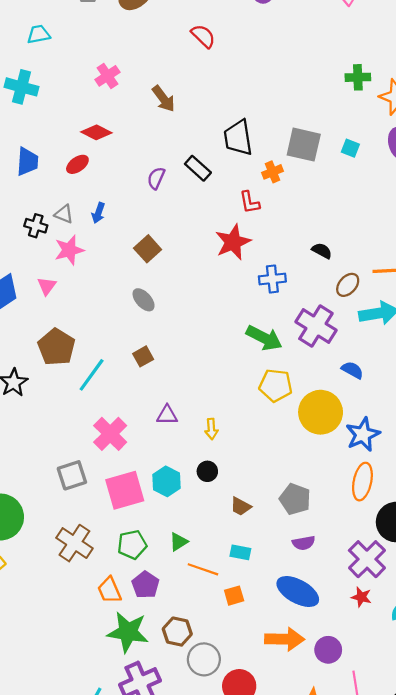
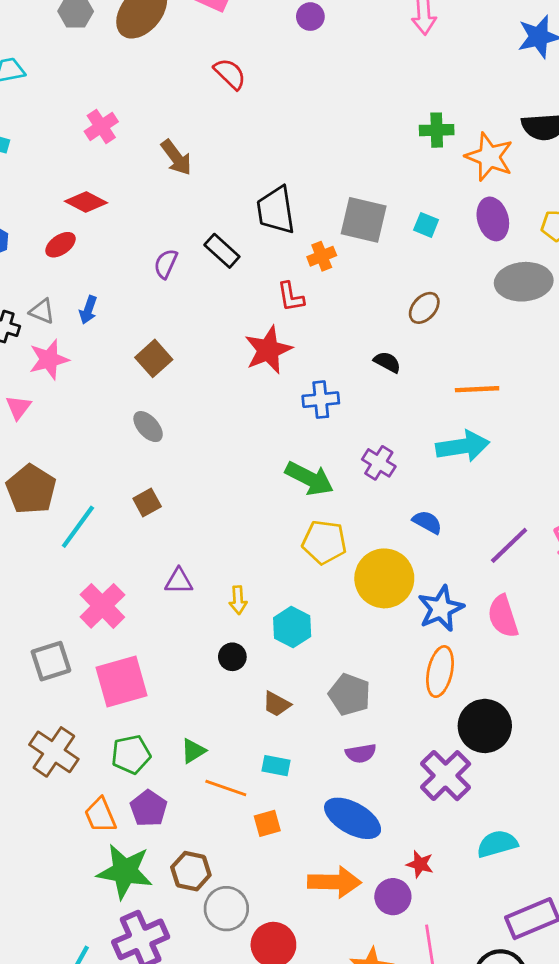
brown ellipse: (348, 285) -> (424, 308), moved
purple cross: (316, 326) -> (379, 463), size x0.6
cyan hexagon: (167, 481) -> (292, 627), moved
red star: (361, 597) -> (420, 864), moved

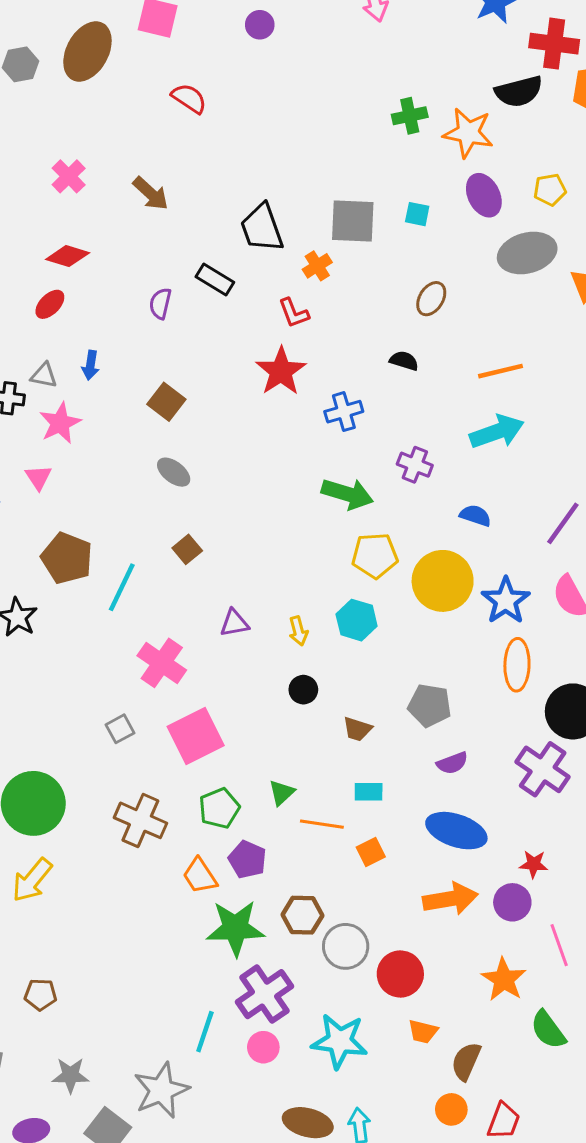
cyan hexagon: (292, 627) -> (357, 620), moved
gray square: (51, 661) -> (120, 729), size x0.7

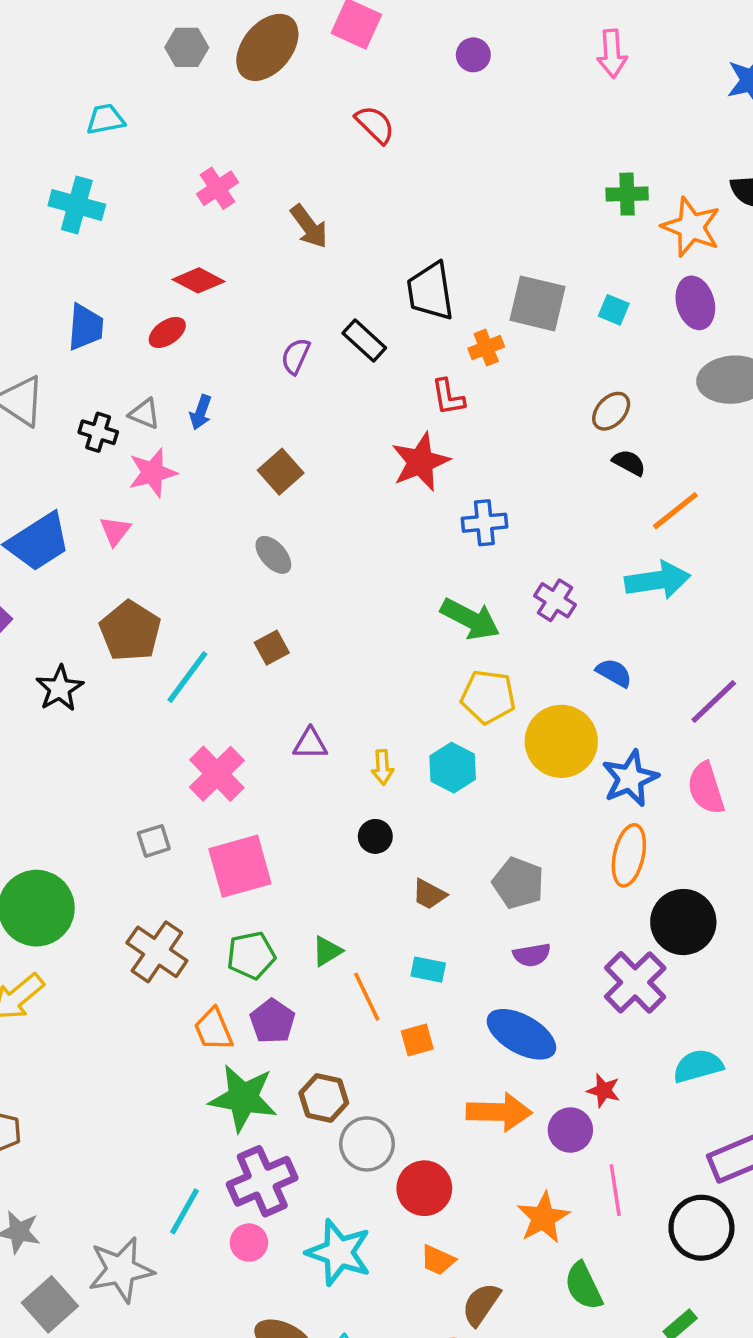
black semicircle: (404, 361) -> (629, 463), moved
orange line: (500, 371) -> (675, 511), turned -36
orange line: (322, 824) -> (367, 997), turned 45

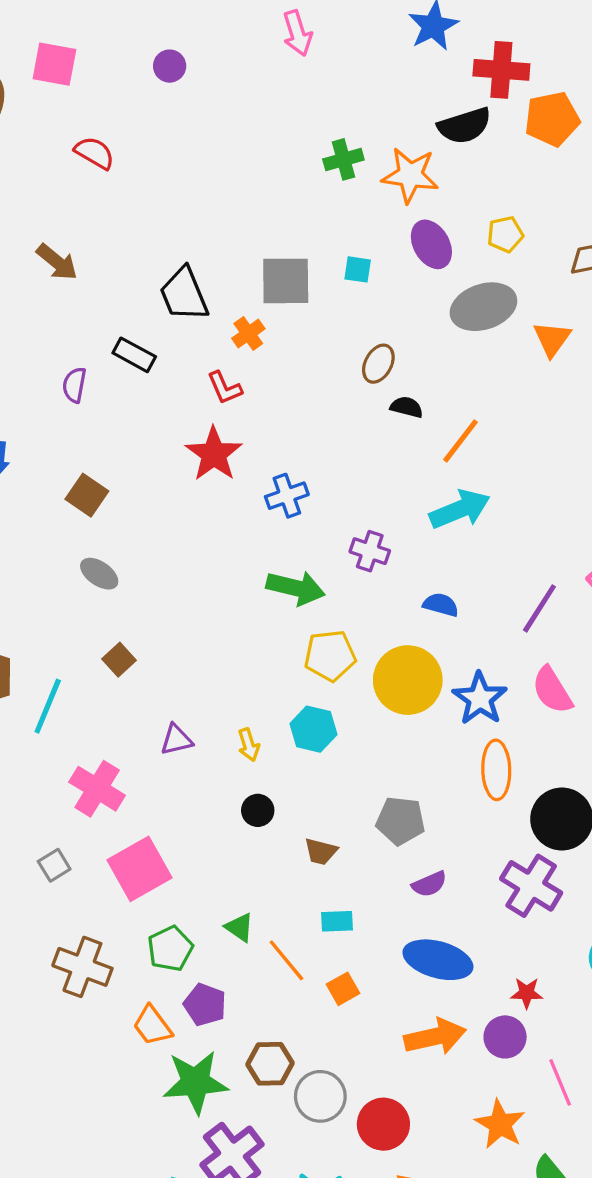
green triangle: (327, 951) -> (239, 927), turned -40

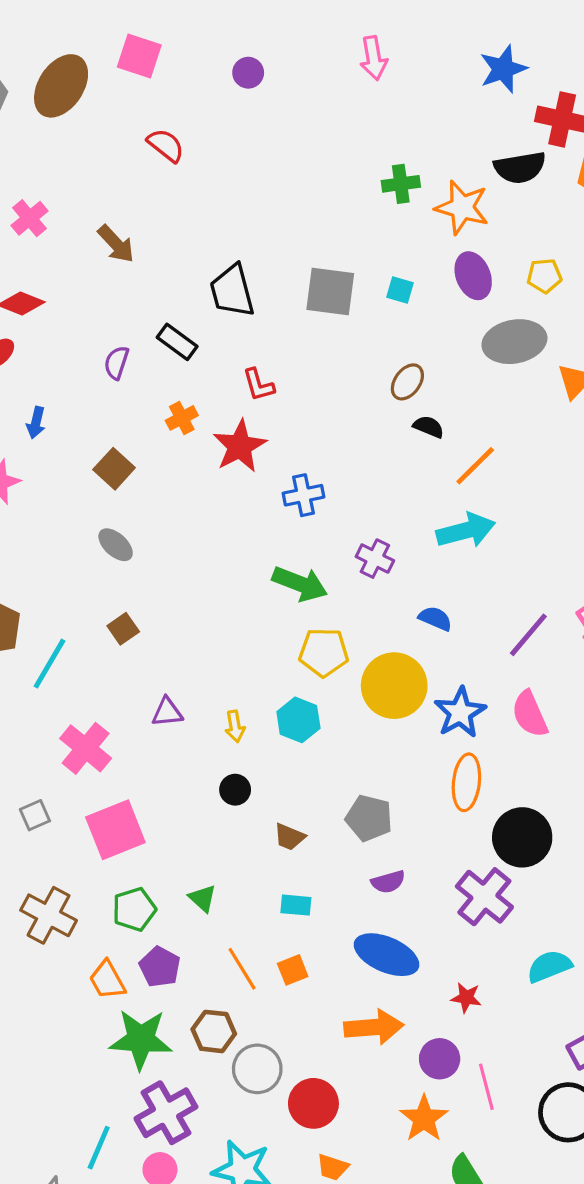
orange cross: (248, 334) -> (182, 418), moved
orange line: (286, 960) -> (242, 969), moved
purple circle: (505, 1037) -> (440, 1059), moved

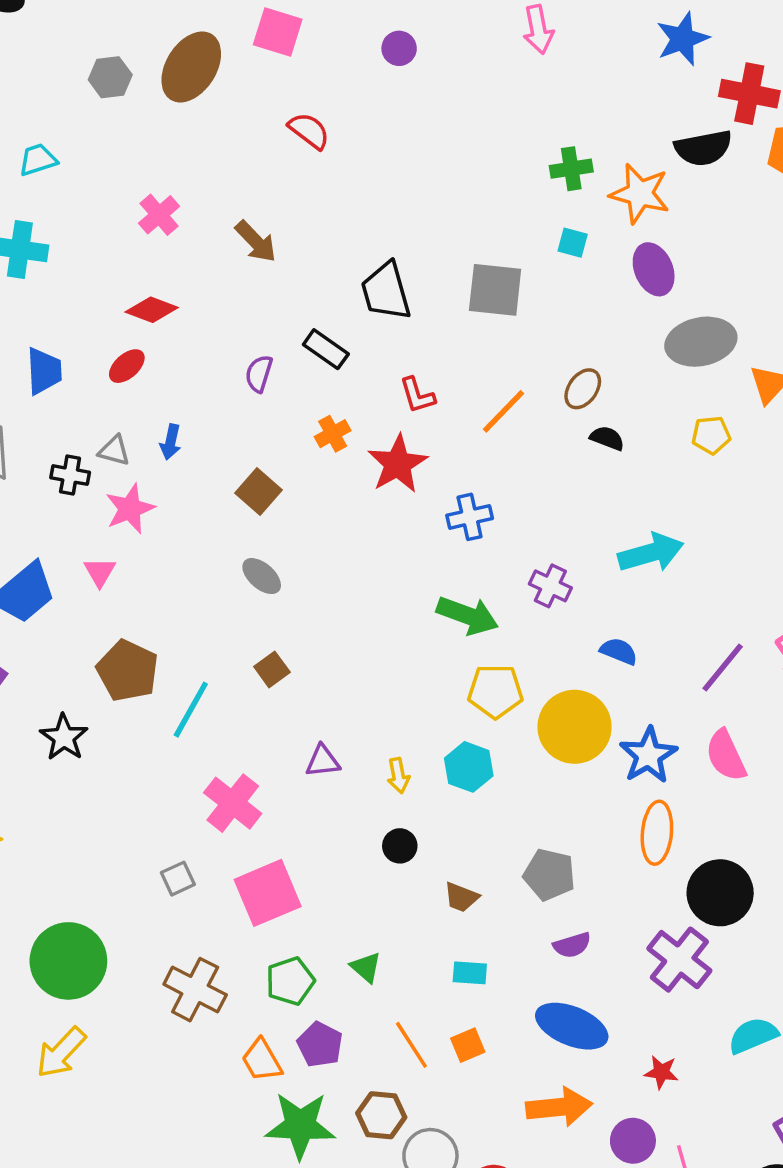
yellow pentagon: (544, 276) -> (711, 435), moved
cyan square: (400, 290) -> (573, 243), moved
orange line: (475, 466) -> (503, 411), moved

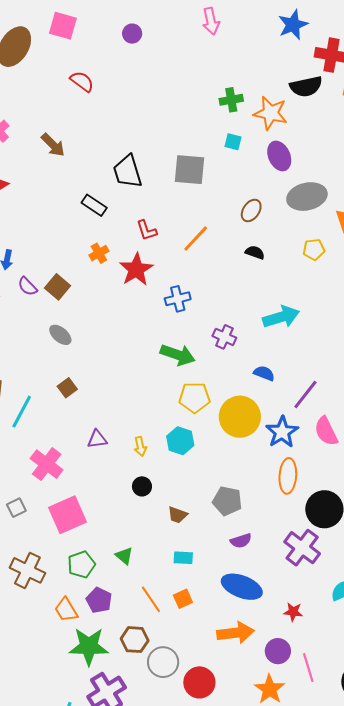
purple semicircle: (259, 374) -> (27, 286), moved, turned -60
brown ellipse: (583, 389) -> (251, 210), moved
purple line: (723, 667) -> (305, 395), moved

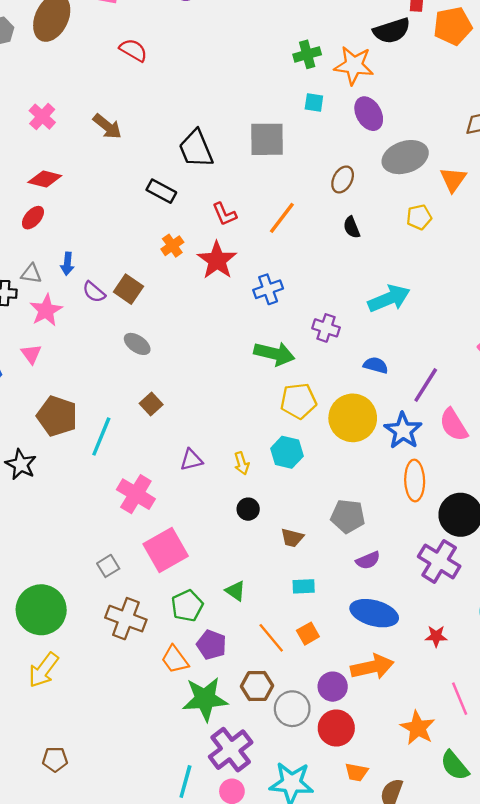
black semicircle: (255, 252) -> (352, 227), turned -126
gray square: (16, 508) -> (108, 566), moved
purple circle: (278, 651) -> (333, 687), moved

